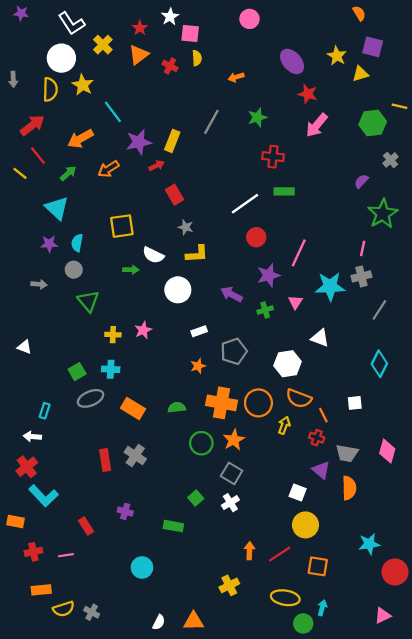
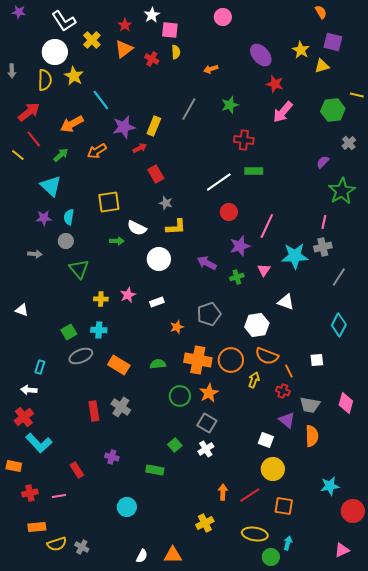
white rectangle: (199, 331) -> (157, 302), moved

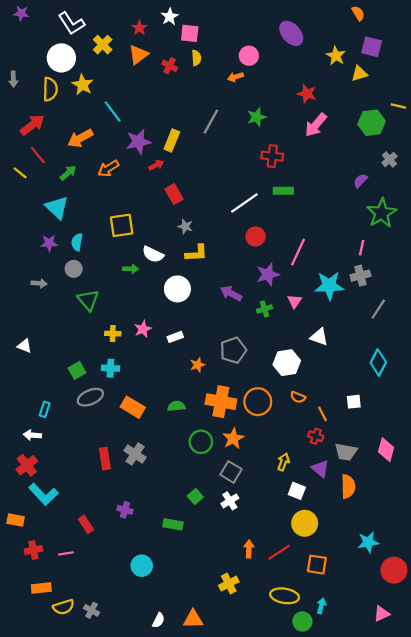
pink circle: (223, 17) -> (249, 56), moved
purple ellipse: (261, 55) -> (291, 33), moved
orange semicircle: (267, 356) -> (298, 397), size x0.6
yellow arrow: (254, 380) -> (283, 462), moved

